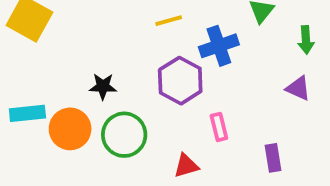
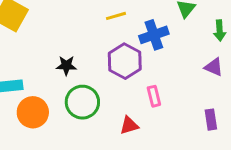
orange circle: (70, 129) -> (33, 112), moved
purple rectangle: (273, 158) -> (211, 120), moved

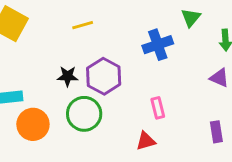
yellow line: (116, 16) -> (83, 25), moved
purple hexagon: (125, 61) -> (104, 76), moved
red triangle: (129, 125) -> (146, 141), moved

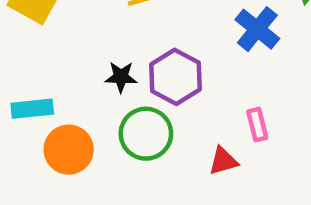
blue cross: (158, 45) -> (257, 29), turned -32
red triangle: (146, 141) -> (223, 161), moved

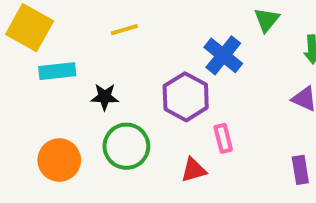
purple hexagon: (175, 77) -> (186, 97), moved
cyan rectangle: (32, 109) -> (57, 71), moved

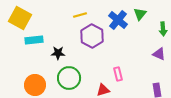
yellow line: (124, 30) -> (80, 15), moved
blue cross: (223, 55) -> (118, 20), moved
purple hexagon: (186, 97) -> (92, 36), moved

